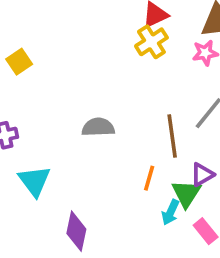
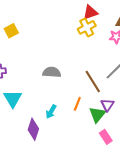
brown line: (172, 136) -> (93, 82), turned -30
purple triangle: (202, 175) -> (107, 105), turned -32
cyan arrow: (170, 212) -> (51, 112), moved

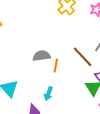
orange line: (77, 104) -> (56, 65), moved

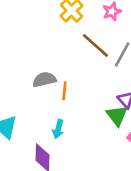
brown line: (83, 57) -> (96, 46), moved

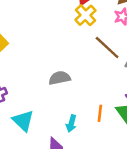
orange line: (64, 91) -> (100, 113), moved

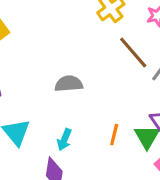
cyan arrow: (71, 123) -> (64, 140), moved

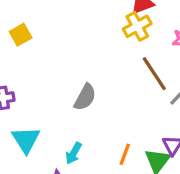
gray semicircle: (69, 84) -> (85, 97), turned 116

